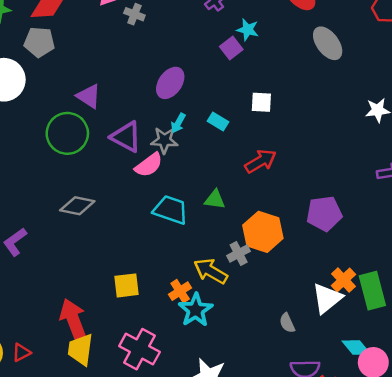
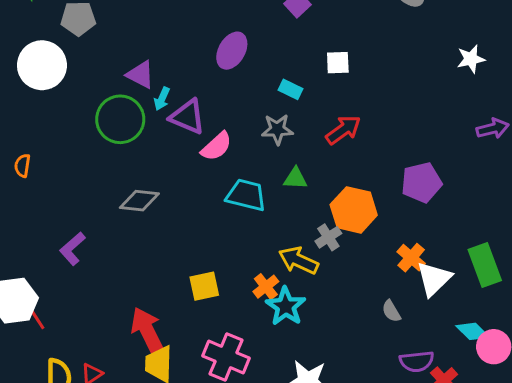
cyan arrow: (178, 123) -> (162, 99), moved
gray star: (164, 140) -> (277, 129), moved
orange cross: (343, 280) -> (411, 258), moved

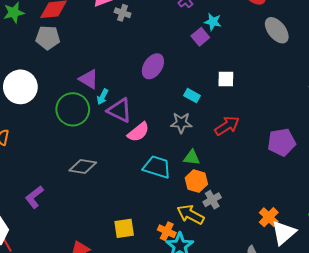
white circle: (42, 65) -> (20, 87), moved
purple pentagon: (421, 182) -> (282, 142), moved
orange hexagon: (354, 210) -> (196, 181), moved, size x0.7
orange cross: (266, 287) -> (167, 231), turned -30

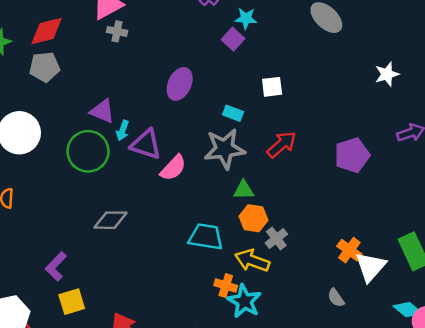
gray cross: (123, 13) -> (117, 31), moved
gray star: (181, 123) -> (225, 149), size x1.5
cyan trapezoid: (157, 167) -> (206, 237), moved
yellow square: (124, 228) -> (72, 302), moved

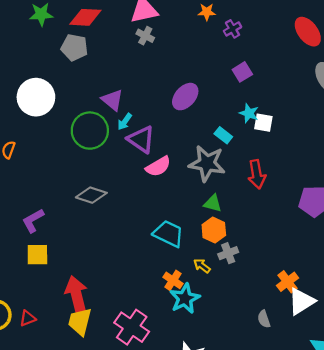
cyan star: (246, 18) -> (249, 113), moved
red arrow: (282, 144) -> (257, 174), turned 104
yellow arrow: (252, 261) -> (202, 266), size x0.6

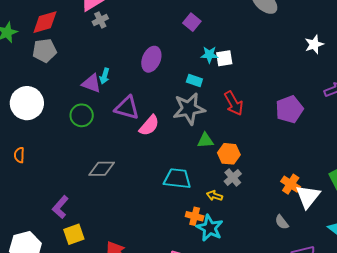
gray cross: (145, 36) -> (100, 20), turned -35
cyan arrow: (125, 122) -> (105, 76), moved
green circle: (90, 131) -> (82, 115), size x0.7
orange hexagon: (214, 230) -> (229, 154), moved

